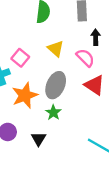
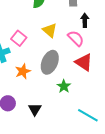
orange star: (25, 95) -> (23, 71), size x0.7
green star: (53, 113) -> (64, 86), moved

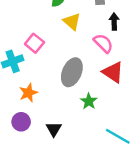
yellow triangle: (50, 30) -> (72, 21), moved
orange star: (23, 71) -> (28, 93), moved

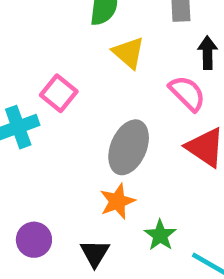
orange star: (28, 93) -> (117, 201), moved
green star: (89, 101) -> (160, 235), moved

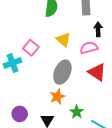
yellow triangle: (129, 53) -> (63, 40), moved
pink semicircle: (187, 93) -> (89, 48), turned -60

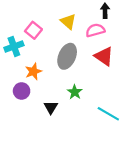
orange star: (57, 97) -> (33, 71), moved
green star: (77, 112) -> (75, 92), moved
purple circle: (20, 114) -> (22, 91), moved

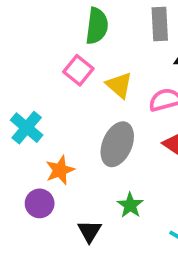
pink square: (33, 30) -> (78, 70), moved
cyan cross: (14, 47) -> (27, 128), turned -30

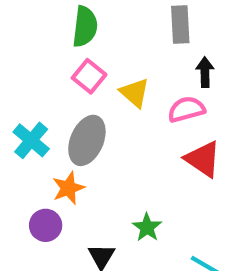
green semicircle: (97, 26) -> (85, 27), moved
gray ellipse: (117, 144) -> (87, 140), moved

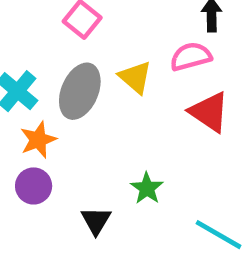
yellow triangle: (135, 93) -> (135, 77), moved
orange star: (68, 188) -> (38, 140), moved

